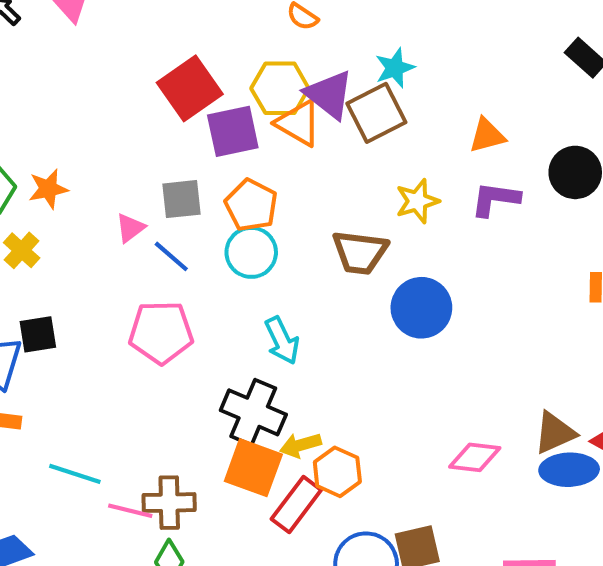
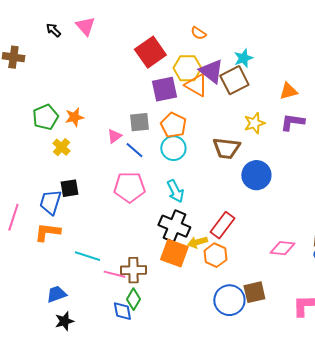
red square: (190, 88) -> (150, 52), moved
cyan arrow: (282, 341) -> (175, 191), moved
red rectangle: (296, 505) -> (222, 225), moved

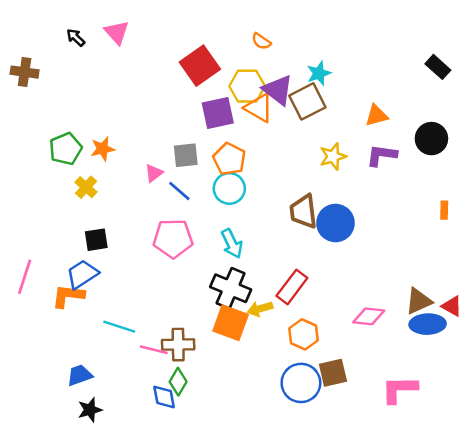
brown trapezoid: (226, 148) -> (303, 211), moved, turned 76
blue trapezoid: (50, 202) -> (82, 274), moved, turned 40
orange hexagon: (215, 255) -> (303, 334), moved

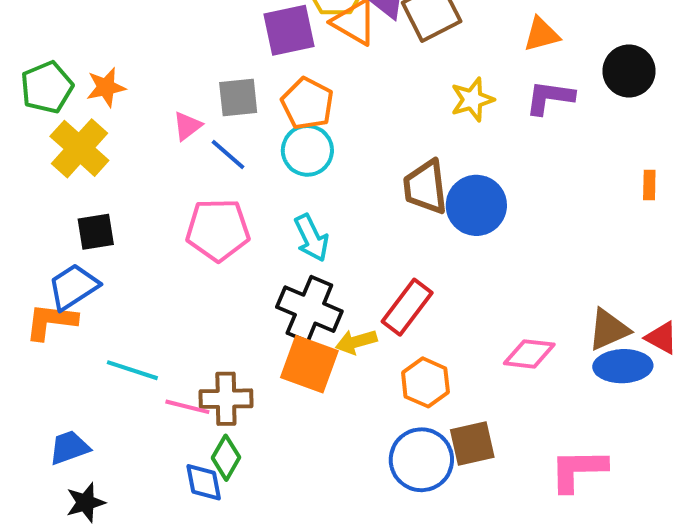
yellow cross: (86, 187) -> (79, 148), size x1.6

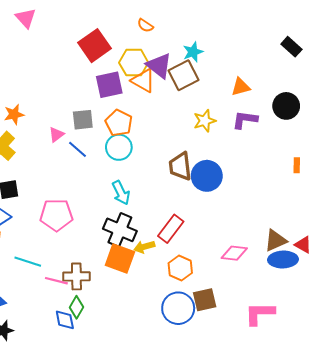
pink pentagon: (218, 230) -> (56, 215), moved

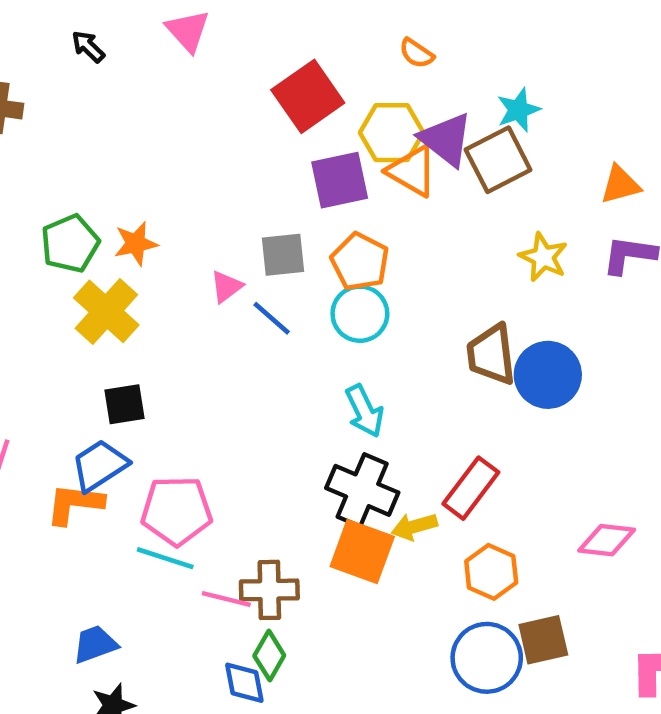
pink triangle: (26, 18) -> (188, 31), moved
yellow star: (205, 121) -> (543, 257), turned -30
pink pentagon: (56, 215) -> (177, 511), moved

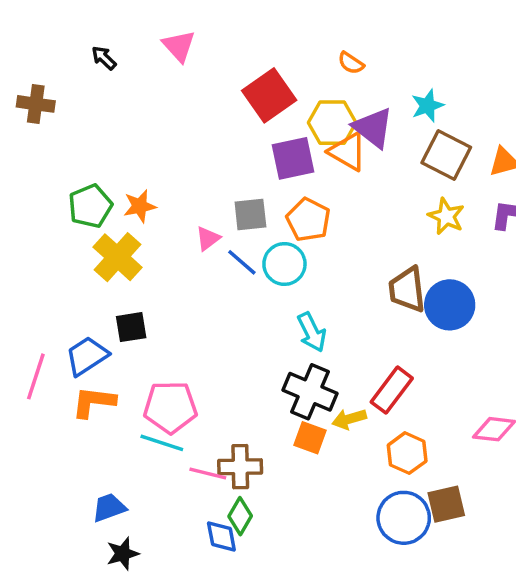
brown square: (498, 160) -> (446, 155), moved, turned -36
cyan circle: (360, 314) -> (284, 264), moved
blue trapezoid: (100, 465) -> (87, 356), moved
orange square: (362, 551) -> (310, 438), size x0.7

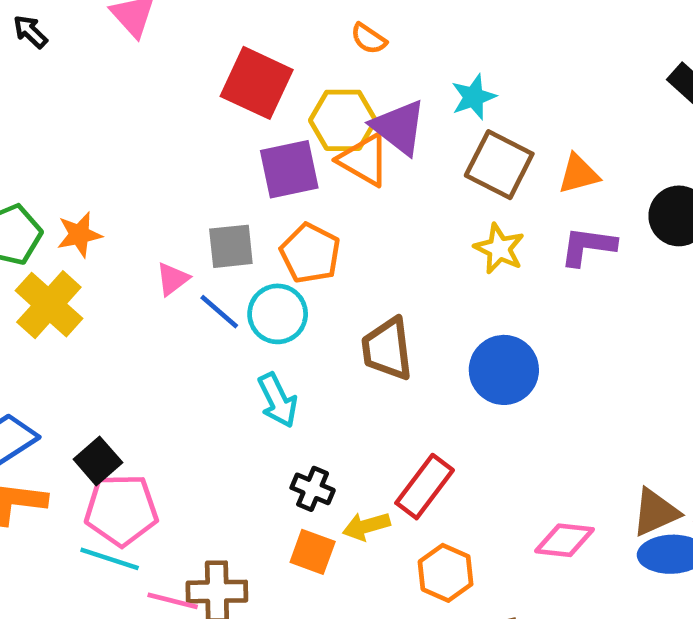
red square: (269, 95) -> (257, 83), turned -30
brown trapezoid: (407, 290) -> (387, 349), moved
black square: (131, 327) -> (98, 461), moved, turned -32
cyan arrow: (312, 332) -> (278, 400), moved
black cross: (310, 392) -> (313, 489), size x0.6

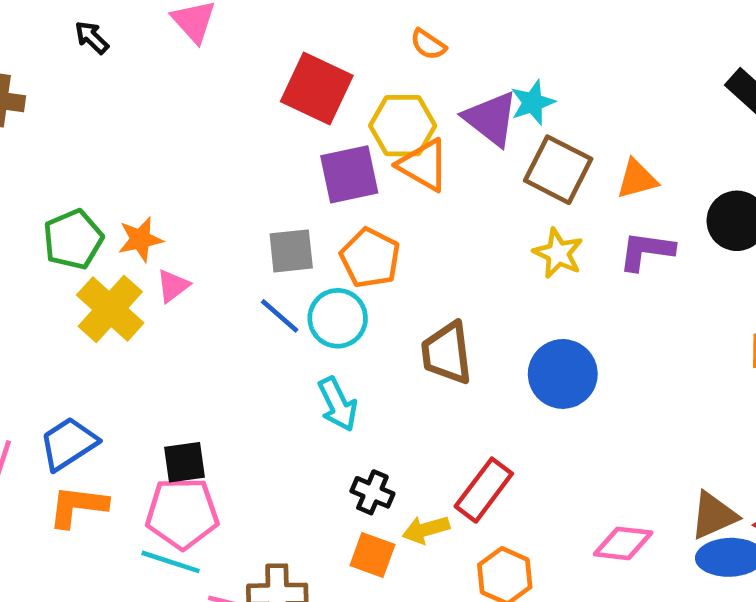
purple triangle: (399, 127) -> (491, 119), moved
pink triangle: (173, 279) -> (173, 286), moved
black square: (98, 461) -> (184, 462), moved, turned 33

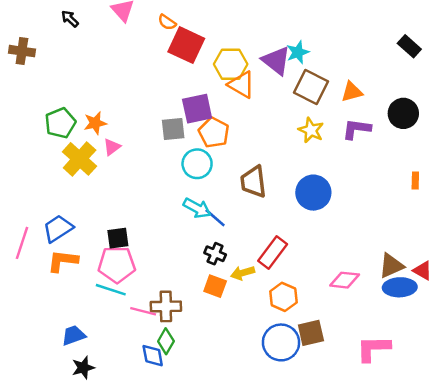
orange semicircle: (428, 44) -> (167, 22), moved
purple square: (349, 174) -> (197, 109), moved
blue line: (280, 316) -> (215, 218), moved
cyan arrow: (338, 404) -> (197, 208), turned -36

